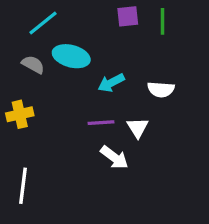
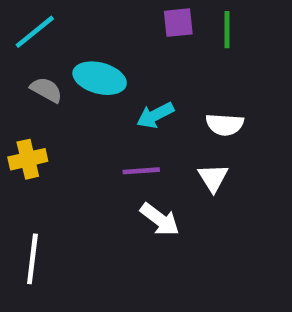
cyan line: (43, 23) -> (35, 32), moved
white triangle: (138, 128) -> (213, 178), moved

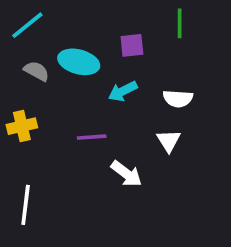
purple square: (178, 23) -> (132, 45), moved
purple line: (141, 171) -> (92, 137), moved

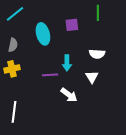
cyan ellipse: (79, 62) -> (43, 34), turned 60
gray semicircle: (37, 71) -> (13, 45), moved, turned 72
cyan arrow: (123, 91) -> (67, 63), moved, turned -63

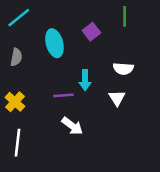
purple square: (72, 25) -> (91, 32), turned -32
yellow cross: (12, 69) -> (15, 102), moved, turned -35
white arrow: (69, 95) -> (72, 126), moved

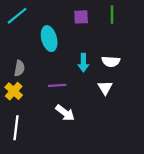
purple square: (91, 32) -> (81, 17), moved, turned 35
gray semicircle: (16, 57) -> (19, 68), moved
cyan arrow: (85, 80) -> (83, 63), moved

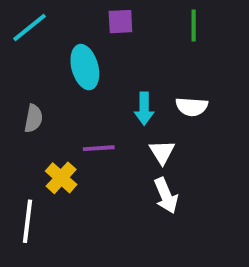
purple square: (81, 17) -> (120, 22), moved
white triangle: (105, 88) -> (162, 152), moved
yellow cross: (14, 91) -> (61, 178), moved
white arrow: (65, 113) -> (166, 196), moved, turned 30

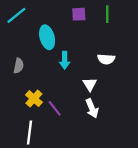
purple square: (120, 22) -> (79, 14), moved
cyan arrow: (144, 109) -> (65, 60), moved
purple line: (99, 148) -> (55, 108), moved, turned 56
white line: (28, 221) -> (30, 132), moved

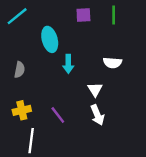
yellow cross: (34, 99) -> (22, 110), moved, turned 35

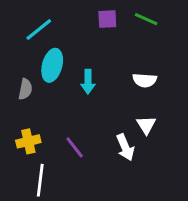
green line: (114, 15) -> (146, 19), turned -66
cyan line: (17, 16) -> (39, 29), moved
cyan ellipse: (50, 39) -> (52, 65), moved, turned 30
white triangle: (95, 89) -> (146, 125), moved

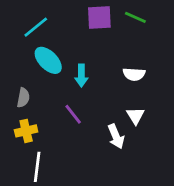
purple square: (107, 19) -> (99, 17), size x1.4
cyan ellipse: (52, 65) -> (48, 60), turned -60
gray semicircle: (25, 89) -> (23, 98), moved
purple line: (75, 147) -> (73, 114), moved

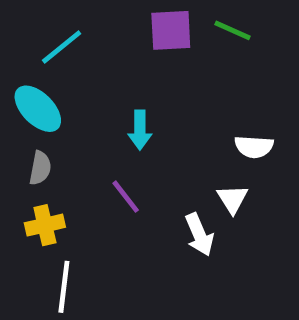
cyan ellipse: (48, 60) -> (38, 109), moved
white semicircle: (134, 74) -> (254, 147), moved

